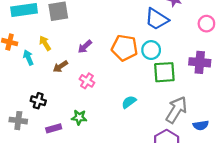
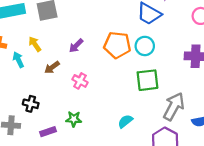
green square: (164, 72) -> (147, 80), moved
cyan semicircle: (129, 102) -> (125, 121), moved

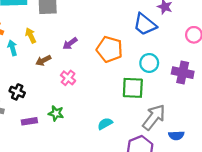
cyan circle: (145, 46) -> (149, 63), moved

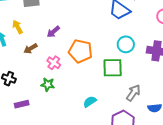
orange pentagon: (109, 49) -> (80, 51), moved
green star: (56, 113) -> (48, 84), moved
gray arrow: (154, 117) -> (133, 93), size x0.7

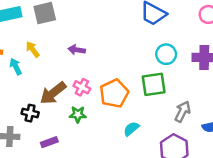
purple arrow: (53, 32) -> (77, 50), turned 56
brown arrow: (30, 49) -> (53, 93), moved, size x1.6
orange pentagon: (80, 51) -> (114, 93), moved, turned -30

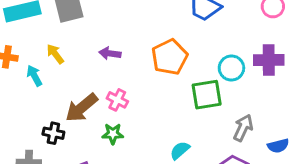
cyan circle: (166, 54) -> (231, 68), moved
orange pentagon: (114, 93) -> (170, 57), moved

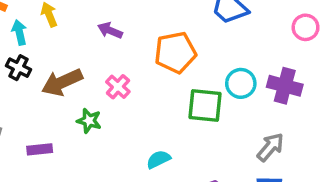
pink cross: (117, 100) -> (118, 87), moved
gray arrow: (243, 128) -> (270, 147), moved
black cross: (53, 133) -> (19, 68), moved

